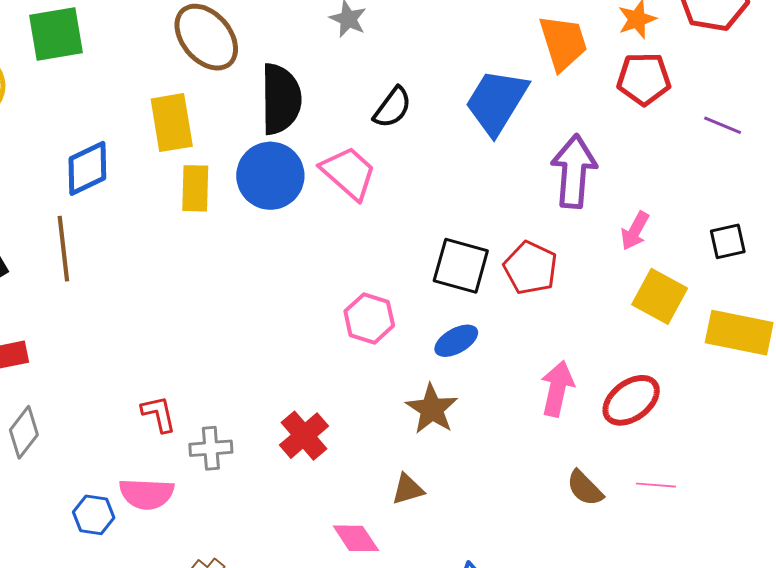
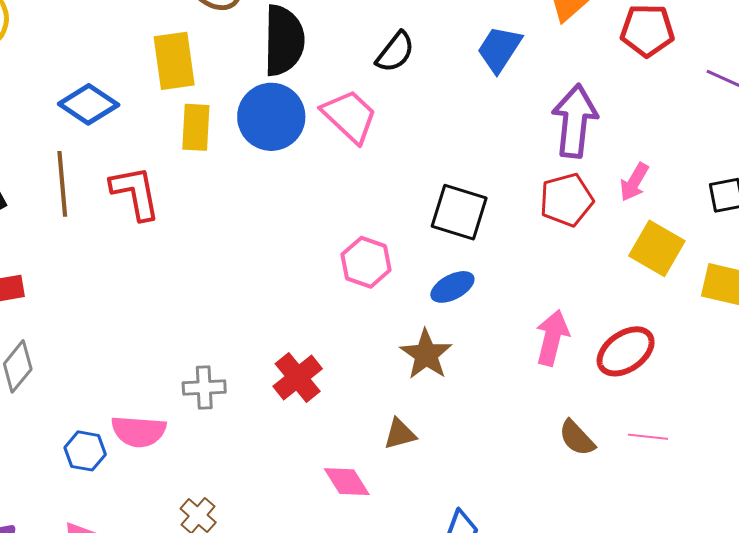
blue trapezoid: (496, 102) -> (499, 49), size x0.7
blue diamond: (87, 168) -> (89, 104), turned 58
red pentagon: (530, 268) -> (566, 200), moved, turned 30
red L-shape: (159, 414) -> (135, 193), moved, size x1.5

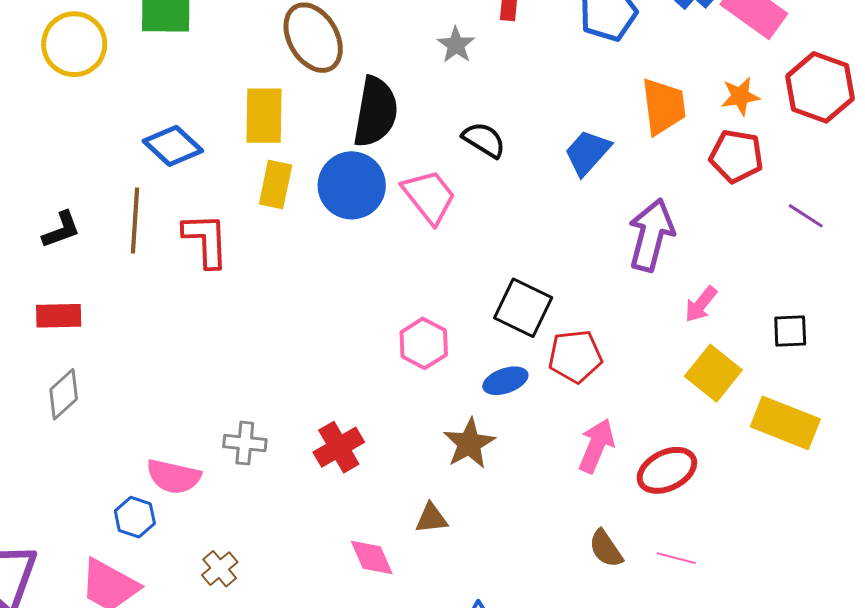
black semicircle: (395, 52) -> (484, 140), turned -105
red pentagon: (566, 200) -> (575, 356), moved
blue hexagon: (85, 451) -> (135, 517), moved

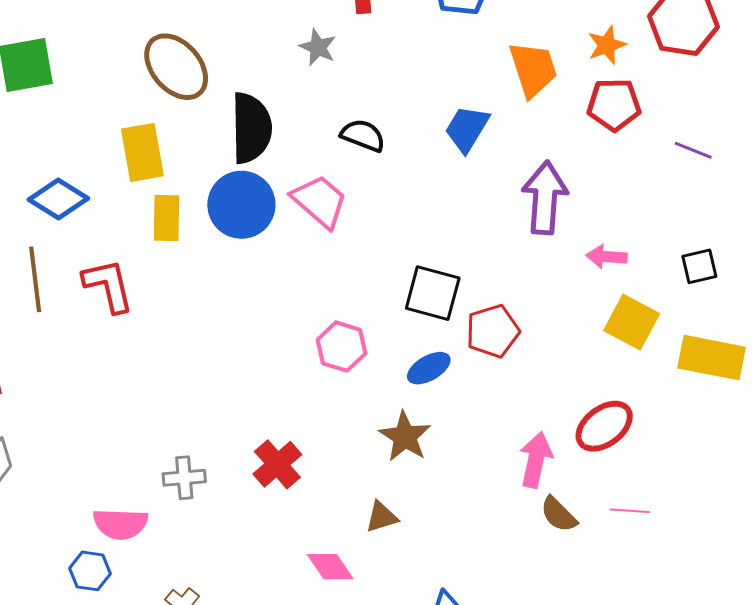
pink arrow: (701, 304) -> (607, 257), turned 66
pink arrow: (596, 446) -> (536, 460), moved

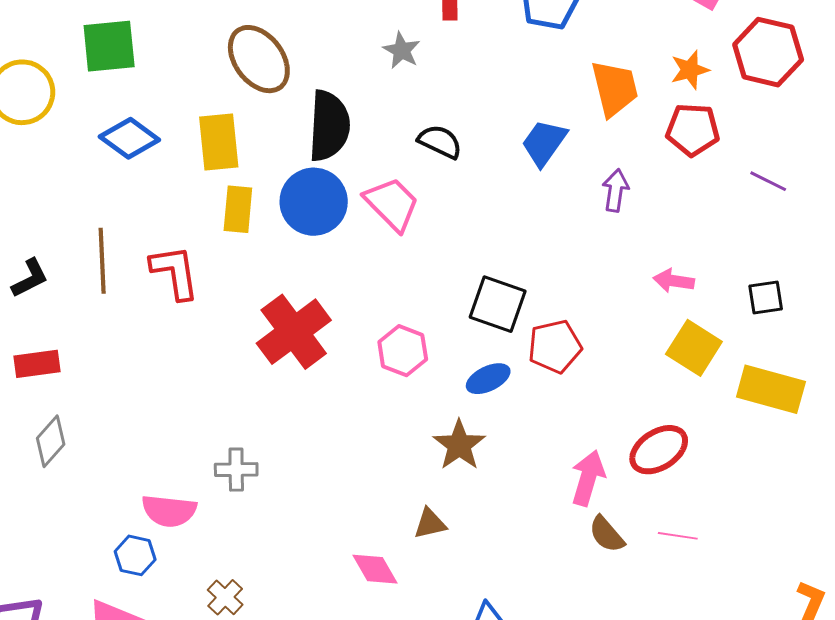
purple arrow: (545, 198) -> (615, 190), moved, size x0.6
blue diamond: (58, 199) -> (129, 138), moved
red cross: (277, 464) -> (294, 332), moved, size x1.5

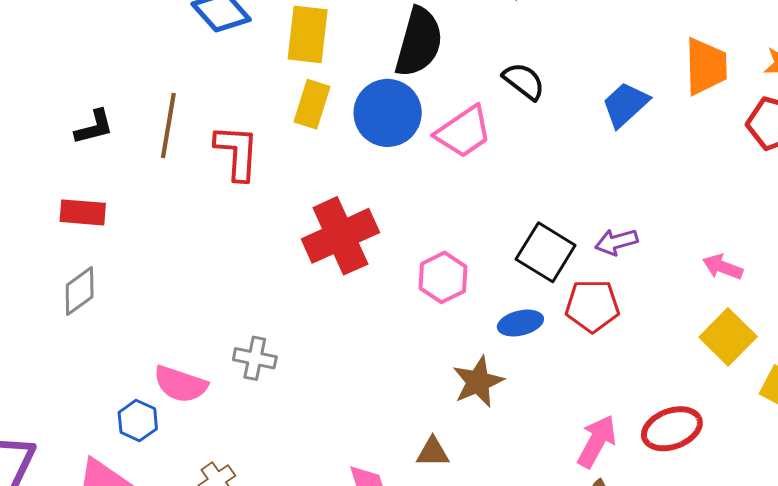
purple arrow: (615, 190) -> (616, 242), moved, turned -126
pink trapezoid: (392, 204) -> (464, 132), turned 88

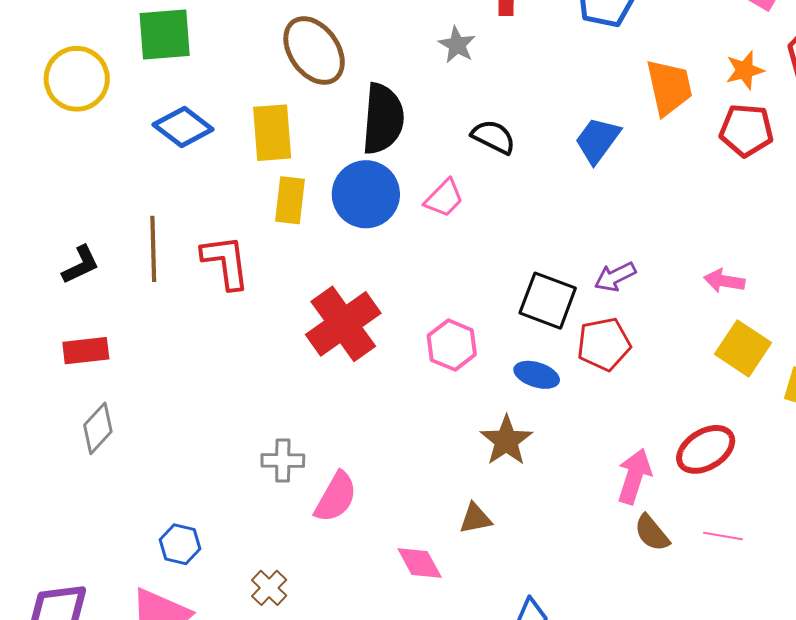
pink trapezoid: (464, 132) -> (444, 198), size x0.7
blue ellipse: (520, 323) -> (537, 375), turned 42
pink semicircle: (180, 384) -> (336, 497), moved, turned -68

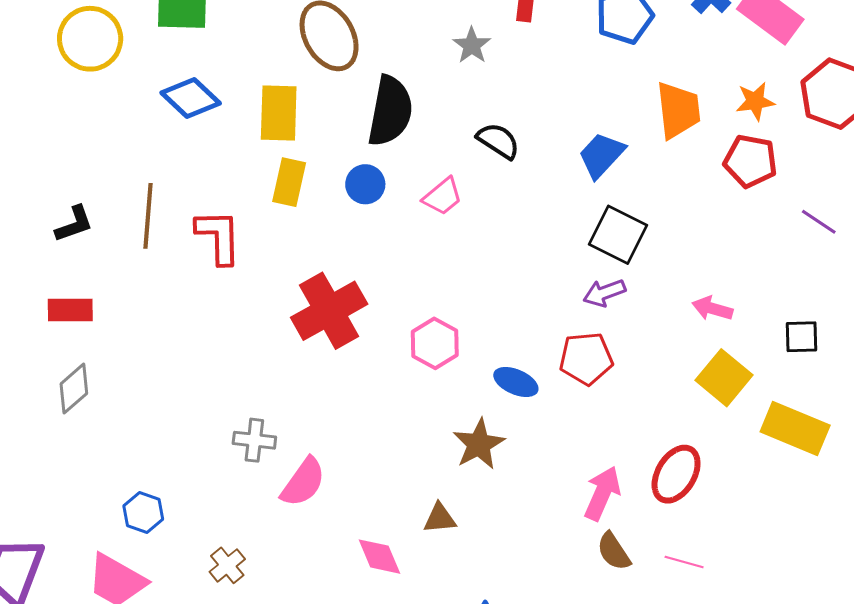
blue circle: (366, 194) -> (365, 184), size x0.6
black square: (548, 301) -> (618, 235), moved
red ellipse: (706, 449) -> (676, 474), turned -34

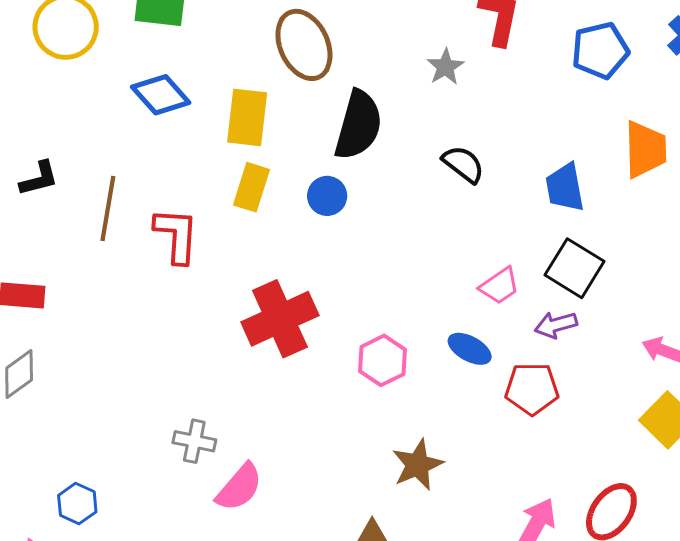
blue trapezoid: (601, 155) -> (565, 187), turned -58
pink trapezoid: (443, 196) -> (500, 286), moved
black L-shape: (74, 224) -> (39, 179), moved
blue ellipse: (516, 382) -> (470, 349), moved

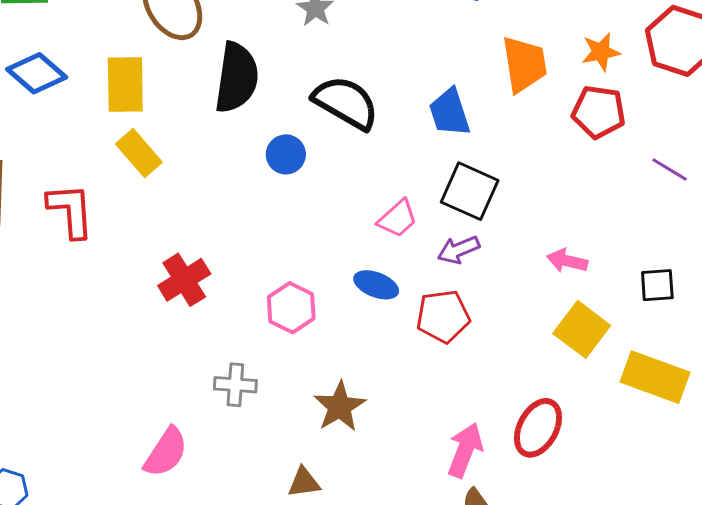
black semicircle: (463, 164) -> (346, 103), size x1.5
yellow rectangle: (252, 187) -> (139, 153), turned -51
blue circle: (327, 196) -> (286, 154), moved
red cross: (280, 319) -> (184, 280), size x0.7
gray cross: (194, 441) -> (235, 385), moved

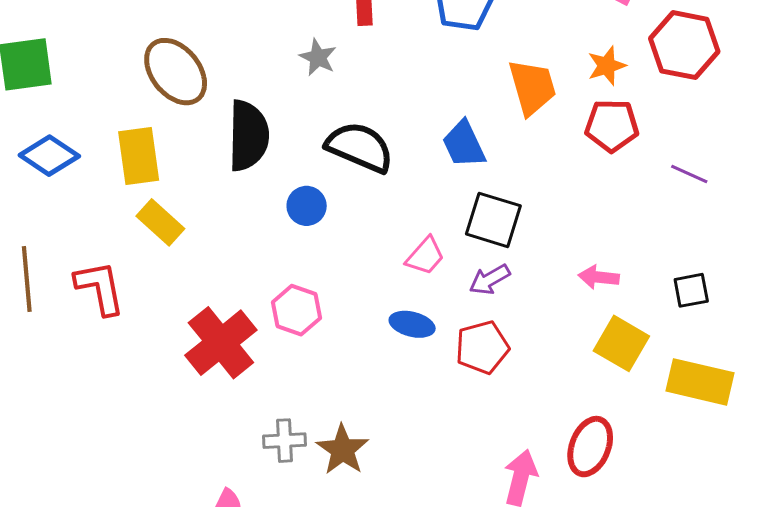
red cross: (184, 280) -> (221, 343), size x1.4
pink hexagon: (291, 308) -> (296, 310), moved
brown star: (340, 407) -> (342, 450), moved

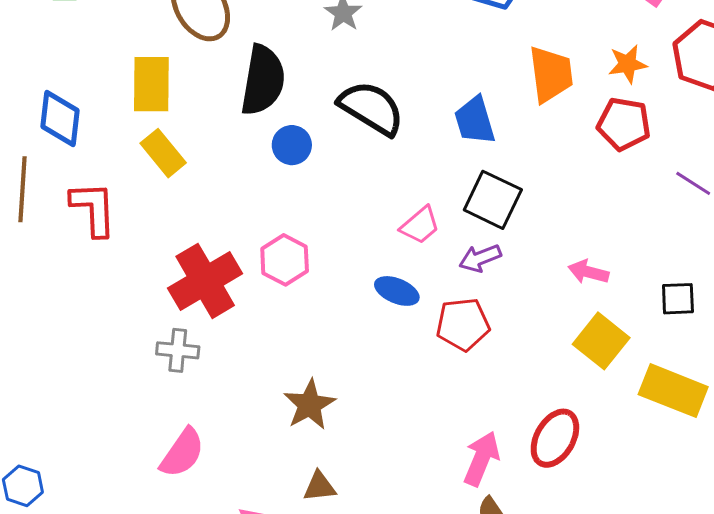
blue diamond: (49, 156) -> (60, 118), moved, turned 54
blue circle: (307, 206) -> (292, 145), moved
gray cross: (285, 441) -> (178, 350), moved

